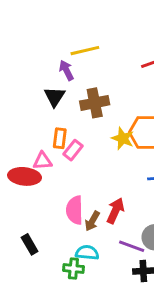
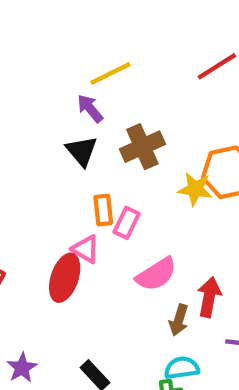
pink triangle: (42, 161) -> (86, 249), turned 48
red ellipse: (25, 176) -> (65, 278), turned -64
pink semicircle: (75, 210) -> (156, 274), moved, turned -108

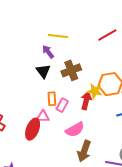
yellow line: (110, 73) -> (58, 36), turned 30
pink triangle: (86, 249) -> (43, 116), turned -32
red arrow: (209, 297) -> (86, 101), moved
brown arrow: (179, 320) -> (84, 151), size x1.5

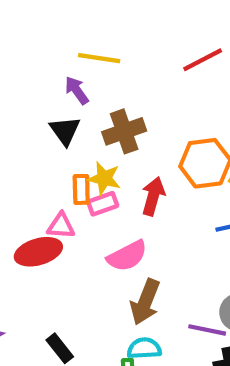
yellow star: (95, 91) -> (104, 178), moved
pink rectangle: (62, 105) -> (103, 204), turned 40
red ellipse: (33, 129) -> (38, 252), turned 50

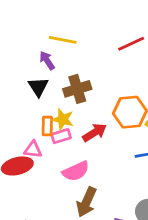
red arrow: (153, 196) -> (95, 132), turned 40

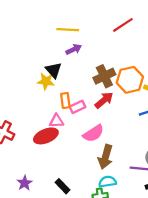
purple arrow: (47, 60) -> (74, 49), moved, turned 105
brown cross: (77, 89) -> (104, 76), moved
yellow star: (63, 119) -> (46, 81), moved

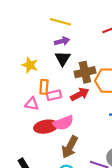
black triangle: (54, 70) -> (63, 58), moved
red ellipse: (46, 136) -> (46, 127), moved

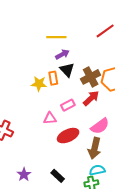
orange rectangle: (44, 87) -> (53, 78), moved
pink semicircle: (63, 123) -> (100, 126), moved

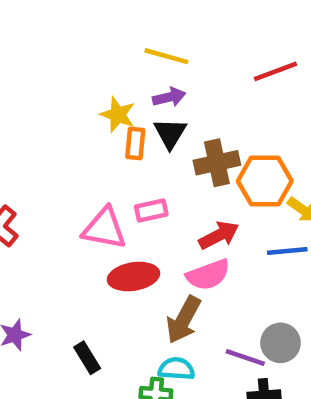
yellow star: (39, 84) -> (118, 115), moved
red arrow: (91, 98) -> (219, 235), moved
pink triangle: (50, 118) -> (104, 228), size x1.5

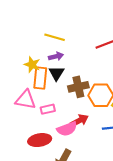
orange rectangle: (135, 143) -> (40, 78), size x1.5
pink triangle: (104, 228) -> (26, 100), moved
pink semicircle: (208, 275) -> (67, 129), moved

